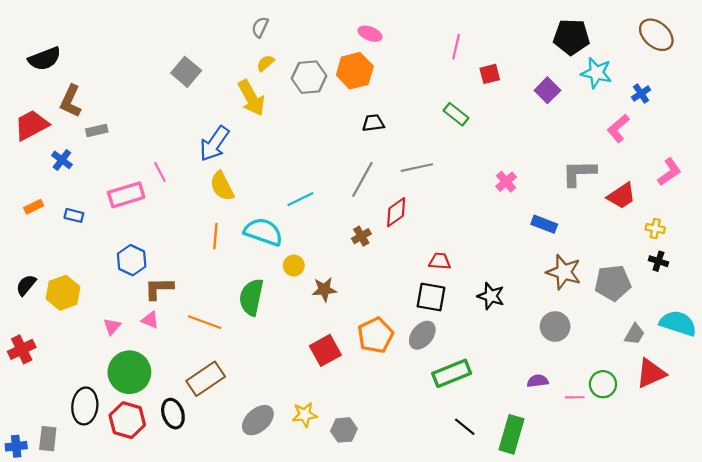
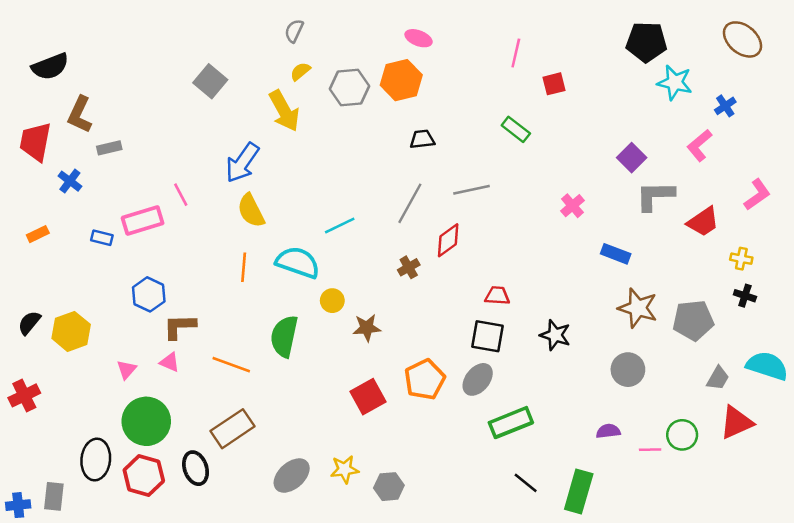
purple square: (547, 90) -> (632, 158), moved
red trapezoid: (31, 125) -> (35, 142), turned -51
blue rectangle: (74, 215) -> (102, 238), moved

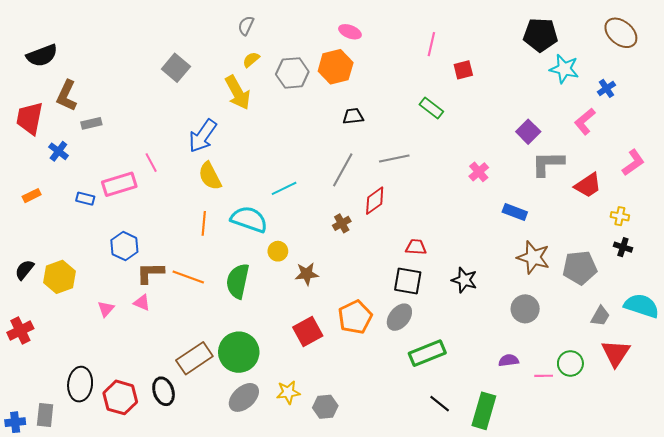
orange line: (231, 365) -> (188, 277), moved
green circle: (146, 421) -> (239, 352), moved
red triangle: (736, 423) -> (616, 353), turned -32

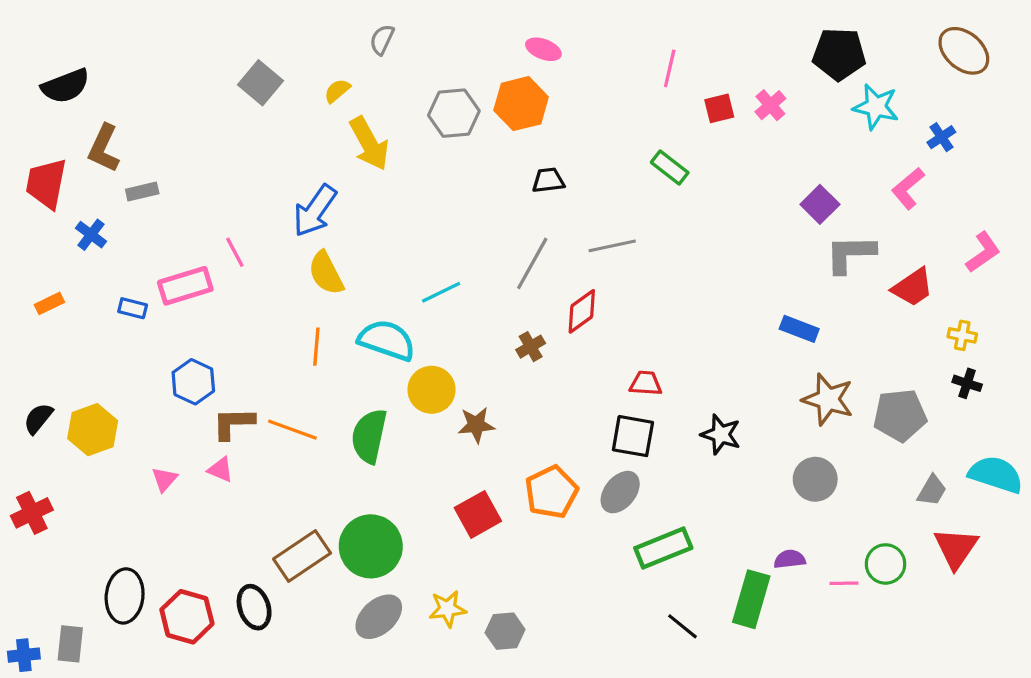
yellow semicircle: (251, 60) -> (337, 91), moved
gray square: (176, 68) -> (260, 83), moved
pink cross: (479, 172) -> (770, 105), moved
yellow circle: (278, 251) -> (432, 390), size x1.5
green rectangle: (484, 411) -> (751, 599), moved

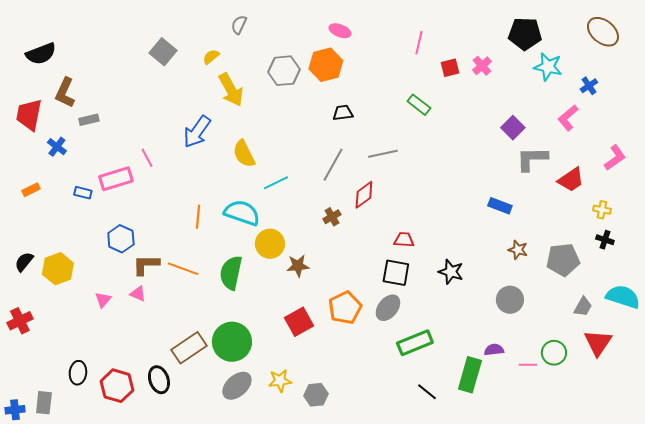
yellow semicircle: (326, 273) -> (244, 154), moved
brown star: (828, 399) -> (518, 250), size x0.6
black ellipse: (125, 596) -> (78, 373), size x0.7

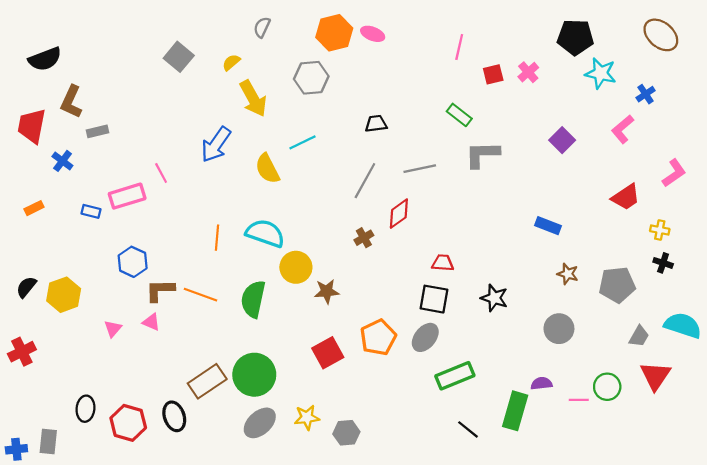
orange hexagon: (326, 65) -> (334, 33), moved
gray L-shape: (532, 159) -> (482, 154), moved
cyan line: (276, 183) -> (302, 142), moved

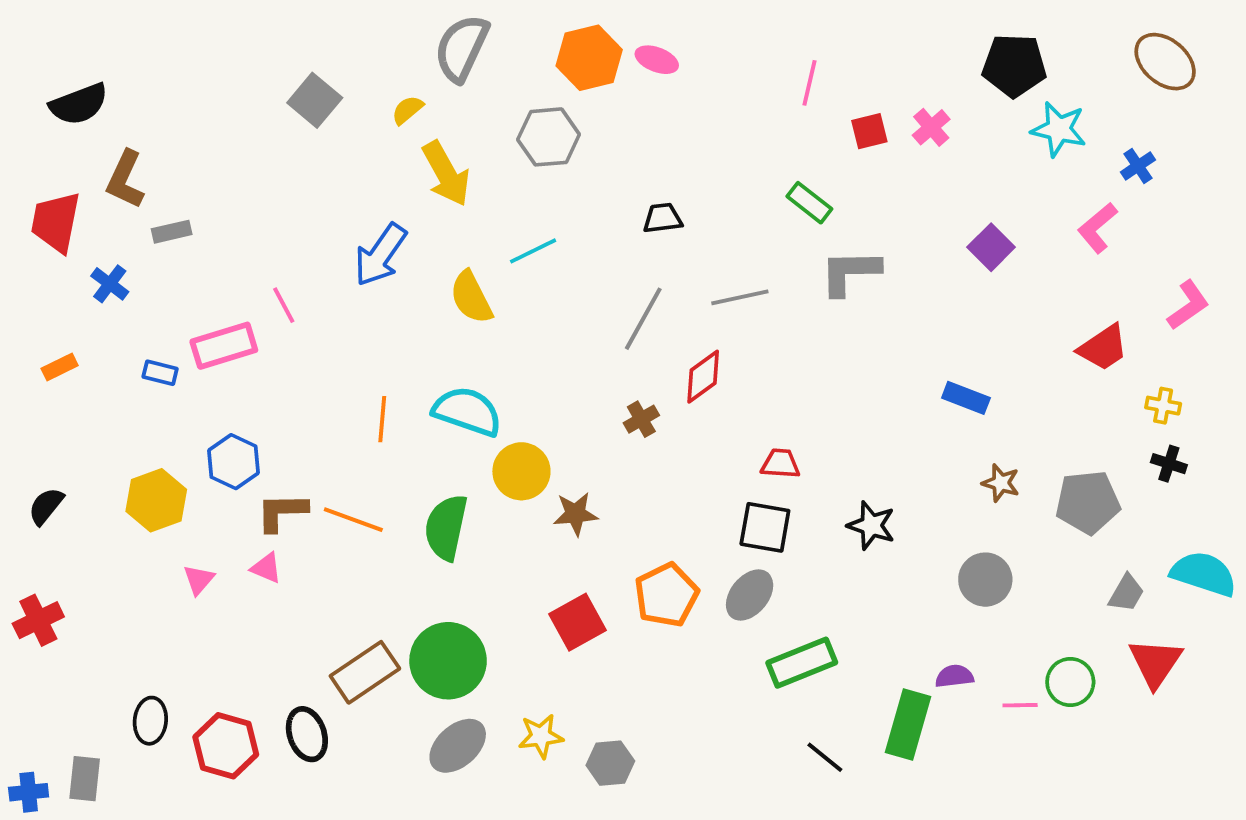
gray semicircle: (262, 27) -> (462, 48), size x1.8
yellow hexagon: (64, 295) -> (156, 500), moved

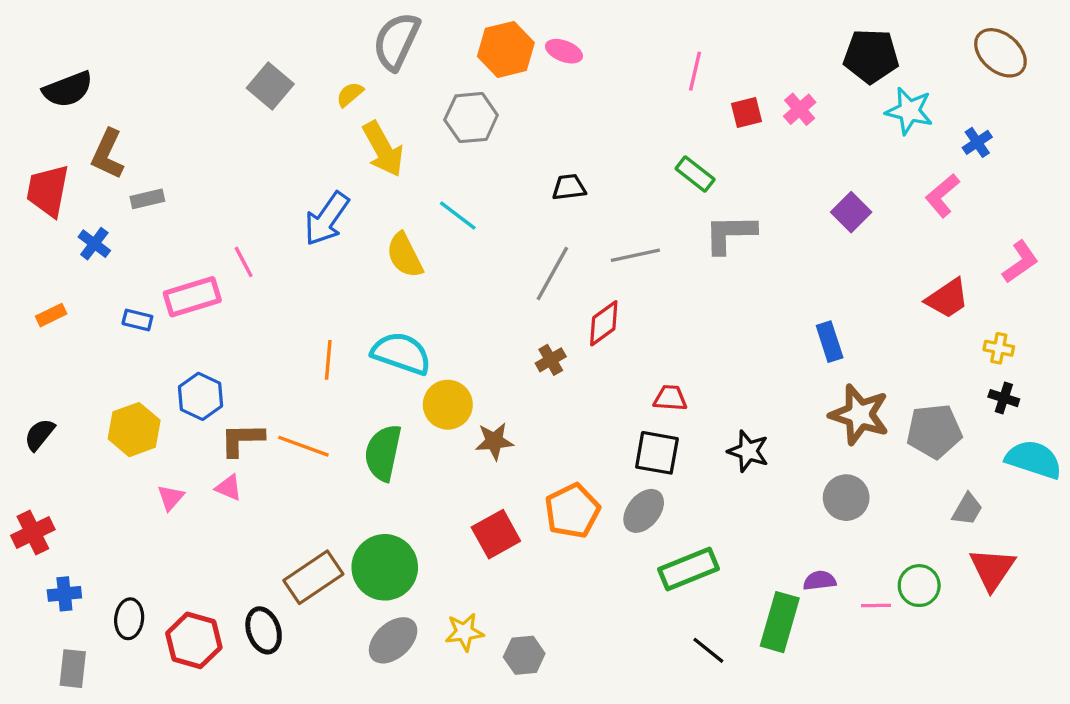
cyan line: (533, 251) -> (458, 215), turned 63
blue rectangle: (966, 398) -> (830, 342), turned 51
brown star: (1001, 483) -> (859, 415), size x1.8
cyan semicircle: (1204, 574) -> (1034, 459), moved
blue cross: (29, 792) -> (64, 594), moved

